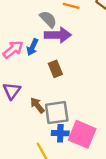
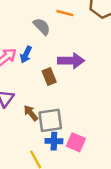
purple arrow: (58, 35) -> (71, 61), moved
pink square: (82, 134) -> (76, 142), size x0.7

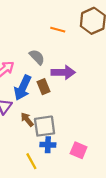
gray semicircle: (42, 27) -> (37, 57), moved
blue arrow: (26, 55) -> (23, 88), moved, size x1.6
pink square: (76, 142) -> (79, 150), moved

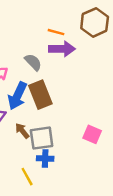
purple arrow: (63, 72) -> (62, 49), moved
brown rectangle: (44, 87) -> (40, 95), size x1.6
pink square: (79, 150) -> (92, 134), moved

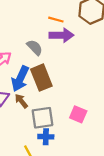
brown arrow: (22, 131) -> (21, 101), moved
pink square: (92, 134) -> (78, 114), moved

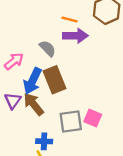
brown arrow: (21, 101) -> (34, 104), size x1.5
gray square: (42, 118) -> (71, 122), moved
blue cross: (46, 137) -> (44, 141), moved

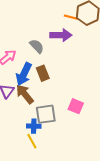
orange line: (70, 19) -> (71, 17), moved
brown rectangle: (55, 80) -> (43, 73), size x0.7
gray square: (71, 122) -> (46, 114), moved

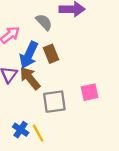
pink square: (76, 106) -> (90, 92), turned -35
blue cross: (34, 126) -> (21, 130), moved, turned 32

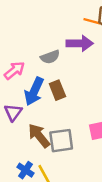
gray semicircle: (44, 22) -> (50, 57), turned 114
brown arrow: (30, 78) -> (39, 136), moved

